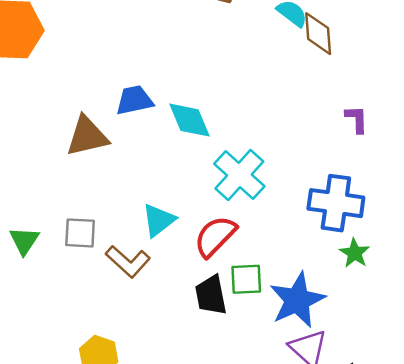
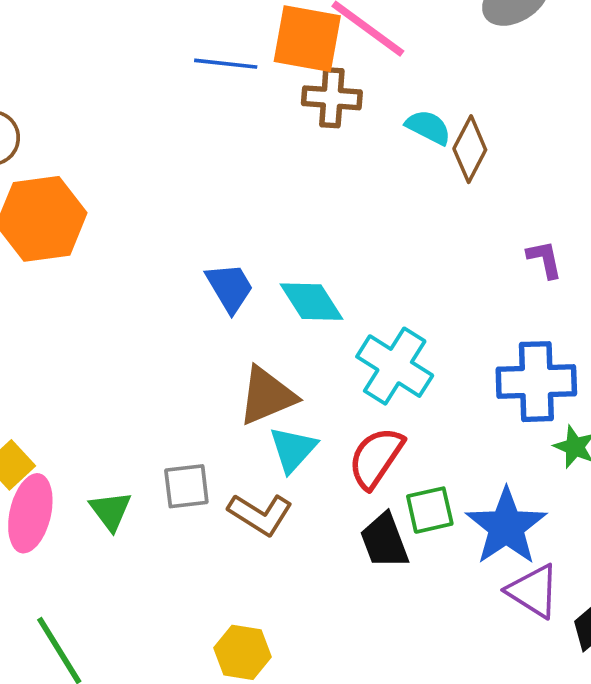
brown diamond: (318, 34) -> (470, 149), turned 42
blue trapezoid: (134, 100) -> (230, 288), turned 81
brown triangle: (87, 136) -> (267, 396), moved

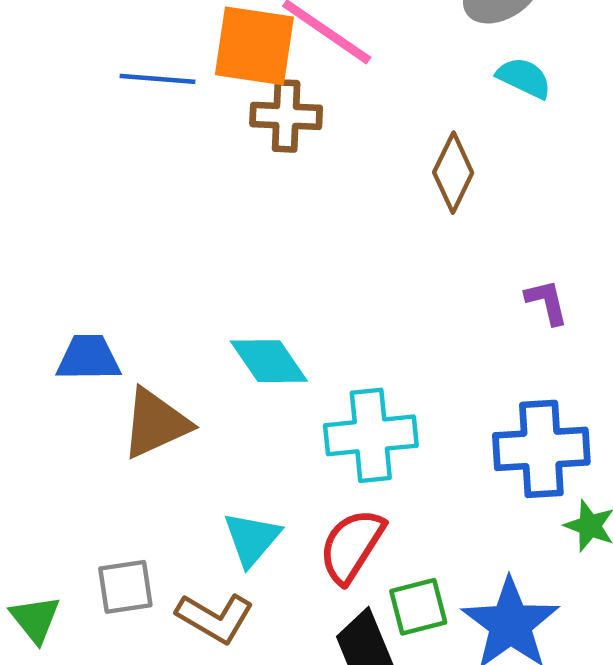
cyan semicircle: (428, 127) -> (524, 78), moved
blue trapezoid: (230, 288) -> (88, 358), moved, turned -58
cyan cross: (395, 366) -> (371, 435), turned -36
brown triangle: (267, 396) -> (156, 423), moved

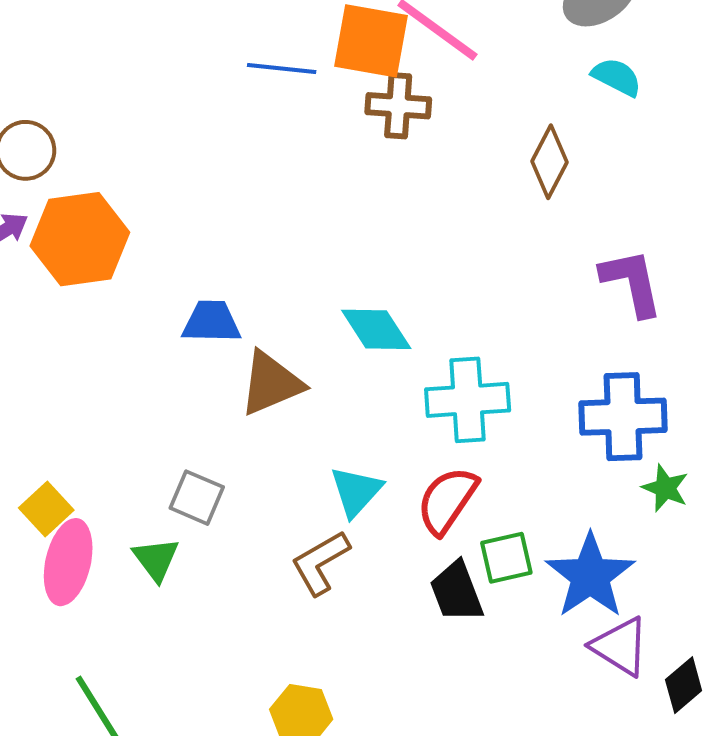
purple L-shape: (547, 302) -> (632, 282), size x1.6
gray square: (125, 587) -> (197, 498), moved, turned 30
brown L-shape: (215, 618) -> (320, 563), turned 118

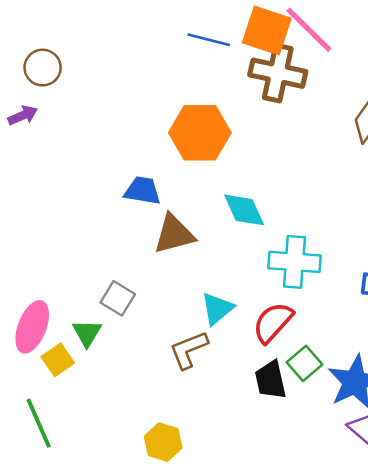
brown cross: (398, 106) -> (278, 73), size x1.4
orange hexagon: (80, 239) -> (200, 133), moved
yellow square: (46, 509) -> (58, 360), moved
green square: (506, 558) -> (304, 363), turned -36

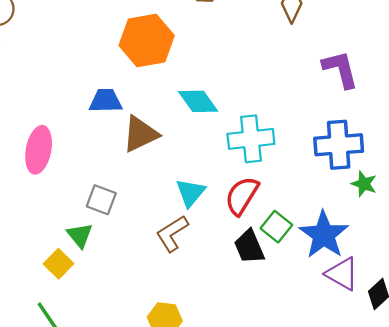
pink ellipse: (32, 327) -> (39, 150), moved

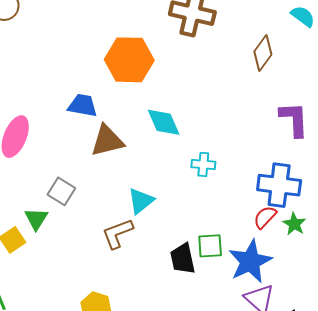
cyan cross: (251, 139) -> (203, 164), size x0.6
red semicircle: (242, 196) -> (265, 217), moved, size x0.7
green square: (276, 227) -> (210, 246), turned 36

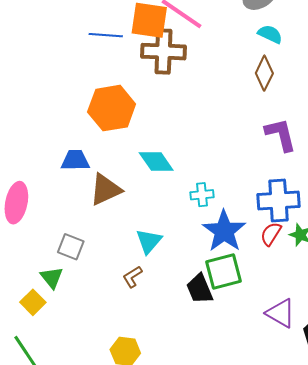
brown diamond: (263, 53) -> (264, 73), moved
brown L-shape: (117, 233) -> (132, 277), size x0.7
green square: (210, 246) -> (223, 272), size x1.4
blue star: (250, 261) -> (224, 231), moved

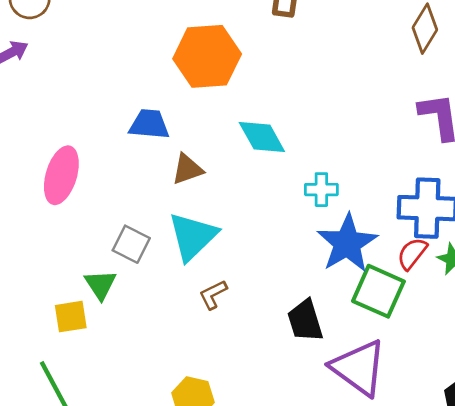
brown triangle: (105, 190) -> (187, 169), size x0.7
cyan triangle: (149, 241) -> (193, 236), moved, size x1.4
green square: (223, 272) -> (378, 291), moved, turned 33
yellow square: (33, 302) -> (71, 317), turned 30
purple triangle: (281, 313) -> (359, 368), moved, size x1.4

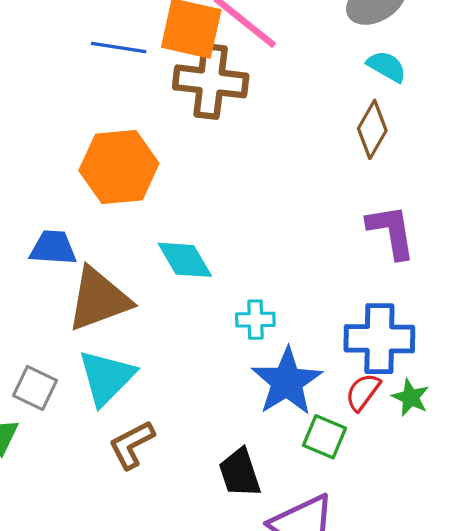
brown triangle: (187, 169) -> (99, 299), size x1.8
green square: (378, 291) -> (324, 437), size x0.7
brown L-shape: (213, 295) -> (132, 445), size x1.4

